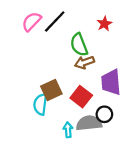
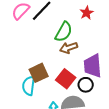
green semicircle: (79, 45) -> (64, 32), turned -130
black circle: (104, 114) -> (86, 85), moved

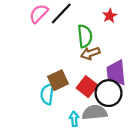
green semicircle: (64, 32) -> (85, 36), turned -35
black circle: (86, 85) -> (109, 93), size x1.6

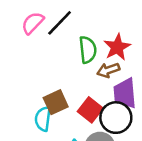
red star: (110, 16) -> (117, 47), moved, size x1.5
brown arrow: (90, 53) -> (108, 70), moved

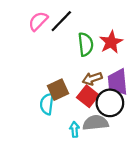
brown arrow: (108, 70) -> (92, 79), moved

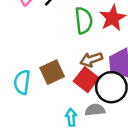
cyan semicircle: (47, 104) -> (22, 82), moved
gray semicircle: (96, 123) -> (95, 110), size x0.7

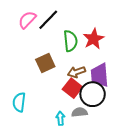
brown square: (52, 72) -> (45, 63), moved
cyan semicircle: (22, 82) -> (19, 102), moved

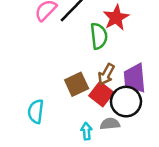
red star: (94, 39) -> (116, 18), moved
brown square: (45, 63) -> (77, 84), moved
brown arrow: (76, 72) -> (106, 74), turned -42

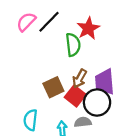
cyan semicircle: (36, 111) -> (31, 120), moved

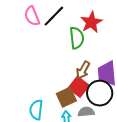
pink semicircle: (26, 22) -> (32, 16), turned -66
brown square: (53, 87) -> (66, 97), moved

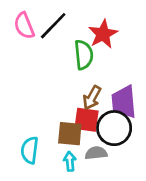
red square: (79, 87) -> (86, 120), turned -30
brown square: (66, 97) -> (70, 134), turned 30

